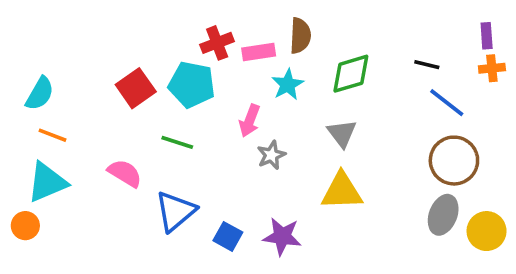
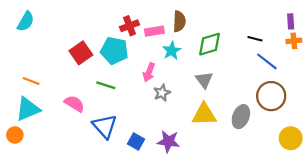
cyan semicircle: (40, 94) -> (26, 21), moved
blue triangle: (175, 211) -> (105, 126), turned -32
gray ellipse: (443, 215) -> (241, 117), moved

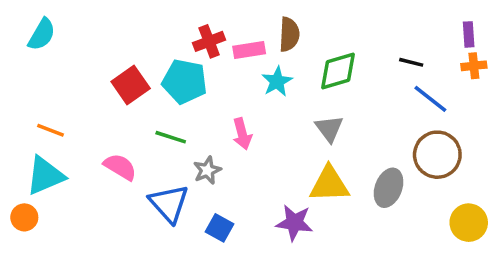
pink arrow: (149, 72) -> (242, 134), moved, turned -36
gray star: (162, 93) -> (207, 170), moved
purple star: (168, 141) -> (294, 223), moved

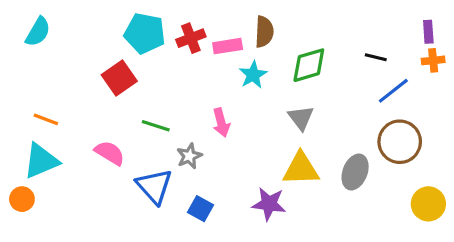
cyan pentagon: (185, 81) -> (145, 33), moved
blue line: (430, 99) -> (393, 91), turned -76

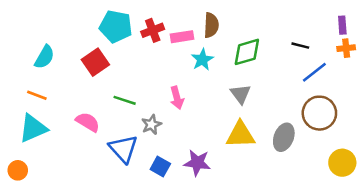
cyan semicircle: (38, 32) -> (44, 57), moved
orange circle: (22, 199) -> (18, 170), moved
purple star: (269, 204) -> (197, 163), moved

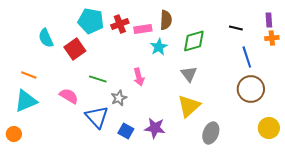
black line: (300, 46) -> (236, 28), moved
cyan semicircle: (44, 57) -> (46, 38), moved, turned 126
blue line: (314, 72) -> (247, 57), turned -70
yellow triangle: (240, 135) -> (189, 106), turned -40
gray ellipse: (284, 137) -> (211, 133), moved

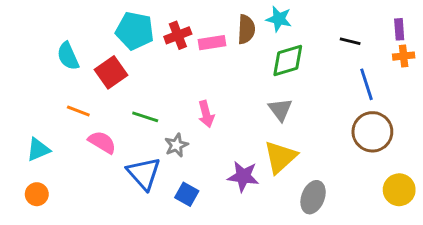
cyan star: (159, 47) -> (279, 19), moved, turned -30
orange line: (29, 75) -> (78, 111), moved
cyan triangle: (26, 101) -> (38, 150), size x0.7
purple star: (155, 128) -> (243, 176), moved
orange circle: (14, 134) -> (37, 194), moved

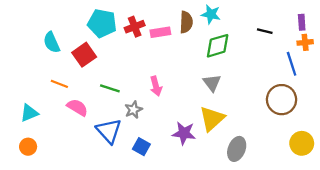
blue line: (366, 84) -> (292, 64), moved

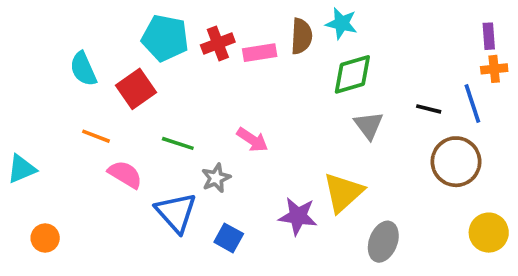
black line: (265, 31) -> (429, 109), moved
gray triangle: (212, 83) -> (369, 125), moved
pink arrow: (156, 86) -> (252, 140), turned -42
cyan triangle: (29, 113) -> (21, 169), moved

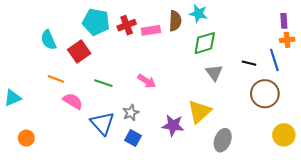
gray star: (216, 178) -> (131, 113), moved

